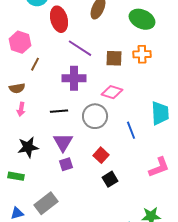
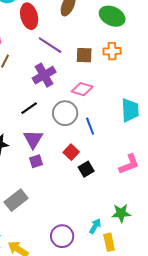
purple cross: (74, 78) -> (44, 75), turned -30
black line: (59, 111) -> (29, 108), turned -30
blue line: (131, 130) -> (90, 126), moved
black square: (110, 179) -> (86, 169), moved

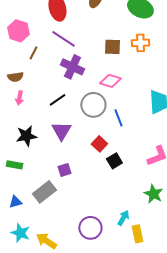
purple line: (50, 45) -> (63, 39), moved
purple cross: (44, 75) -> (72, 67), turned -35
purple square: (36, 161) -> (64, 170), moved
green star: (121, 213) -> (153, 194), moved, turned 30

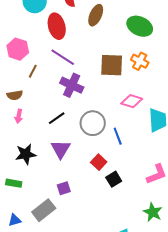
orange cross: (140, 43) -> (140, 61), turned 30
brown square: (112, 47) -> (112, 65), size x1.4
pink diamond: (110, 81) -> (132, 101), moved

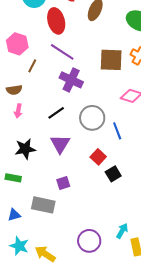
gray rectangle: (44, 210) -> (43, 205), turned 50

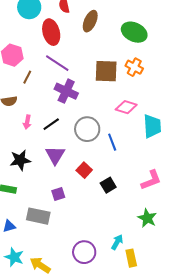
pink arrow: (18, 111) -> (27, 122), moved
red square: (98, 157) -> (84, 170), moved

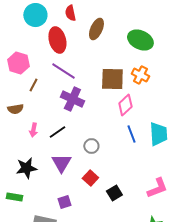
pink diamond: (126, 107) -> (125, 105), moved, turned -60
gray circle: (87, 129) -> (91, 146), moved, size x0.6
blue line: (112, 142) -> (131, 134), moved

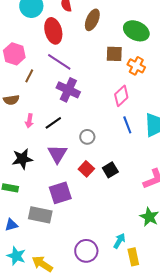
brown square: (112, 79) -> (114, 54), moved, size x0.7
black square: (114, 193) -> (110, 170), moved
purple square: (64, 202) -> (60, 193), size x1.6

